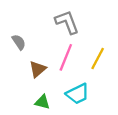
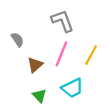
green triangle: (42, 102) -> (39, 96), turned 32

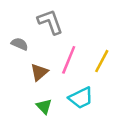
gray L-shape: (62, 21) -> (50, 22), moved
gray semicircle: (17, 40) -> (20, 44), turned -32

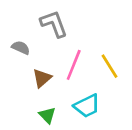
yellow line: (102, 61) -> (109, 66), turned -60

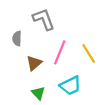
gray semicircle: (21, 48) -> (17, 38), turned -112

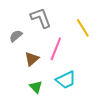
gray semicircle: (17, 38) -> (16, 36), turned 48
yellow line: (89, 53) -> (83, 28), moved

